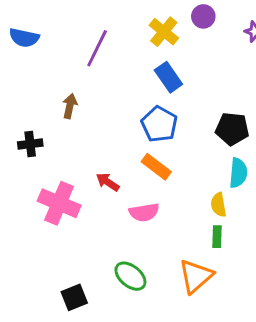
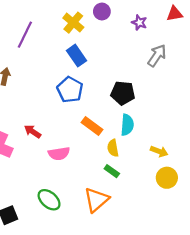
orange rectangle: (156, 167) -> (92, 126), moved
green rectangle: (217, 237) -> (112, 171), turned -56

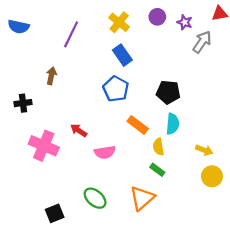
purple circle: (102, 12) -> (157, 17), moved
gray arrow: (157, 56) -> (202, 42), moved

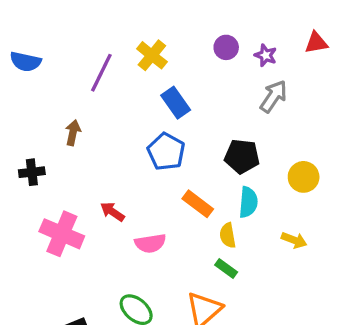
yellow cross: (119, 22) -> (152, 55), moved
gray arrow: (202, 42) -> (274, 96), moved
yellow circle: (212, 176) -> (304, 177), moved

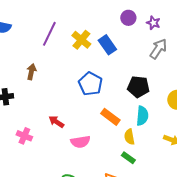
yellow cross: (152, 55) -> (81, 40), moved
blue rectangle: (176, 103) -> (107, 45), moved
pink cross: (62, 234) -> (24, 136), size x0.6

